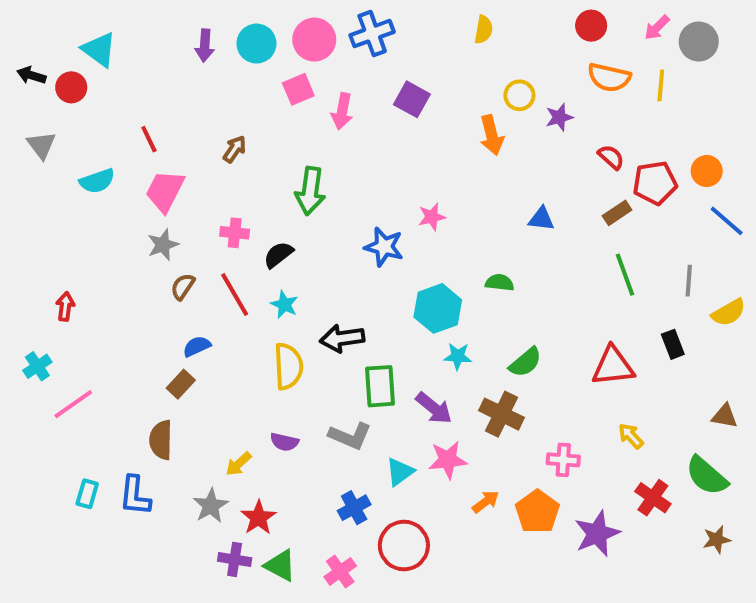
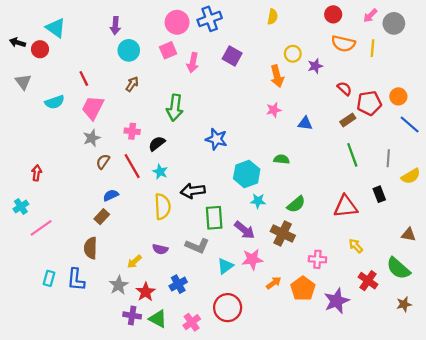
cyan circle: (256, 44) -> (129, 50), moved
pink star: (432, 217) -> (274, 110), moved
blue cross: (354, 508) -> (178, 284), moved

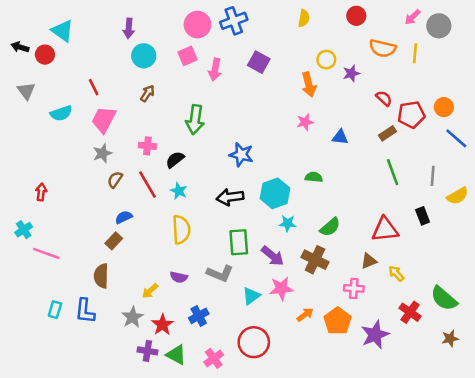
red circle: (333, 14) -> (356, 16), moved
black arrow: (193, 191) -> (230, 197), moved
pink line: (41, 228) -> (46, 253), turned 55
brown triangle: (408, 235) -> (369, 261), moved, turned -32

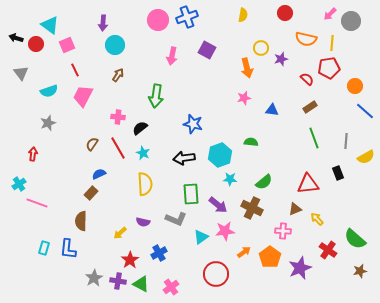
pink square: (187, 56) -> (67, 45), moved
red pentagon: (411, 115) -> (329, 68), moved
gray star: (102, 153) -> (48, 123), moved
gray star: (132, 317) -> (94, 278), moved
red circle: (254, 342) -> (216, 274), moved

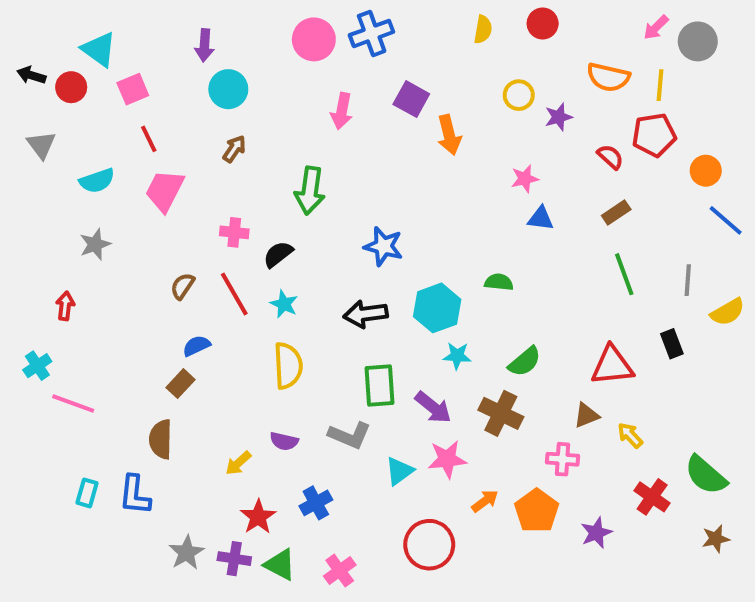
red circle: (285, 13) -> (543, 23), moved
orange arrow: (247, 68) -> (449, 135), moved
pink star: (244, 98) -> (525, 179), moved
purple star: (300, 268) -> (596, 533), size x0.7

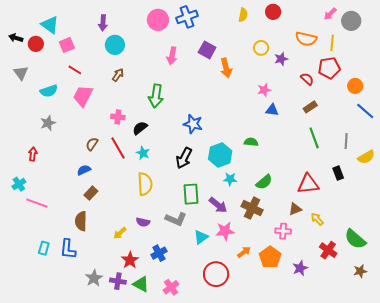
red line: (149, 139) -> (75, 70), turned -32
black arrow: (366, 314) -> (184, 158), turned -55
blue semicircle: (196, 346) -> (84, 170), moved

